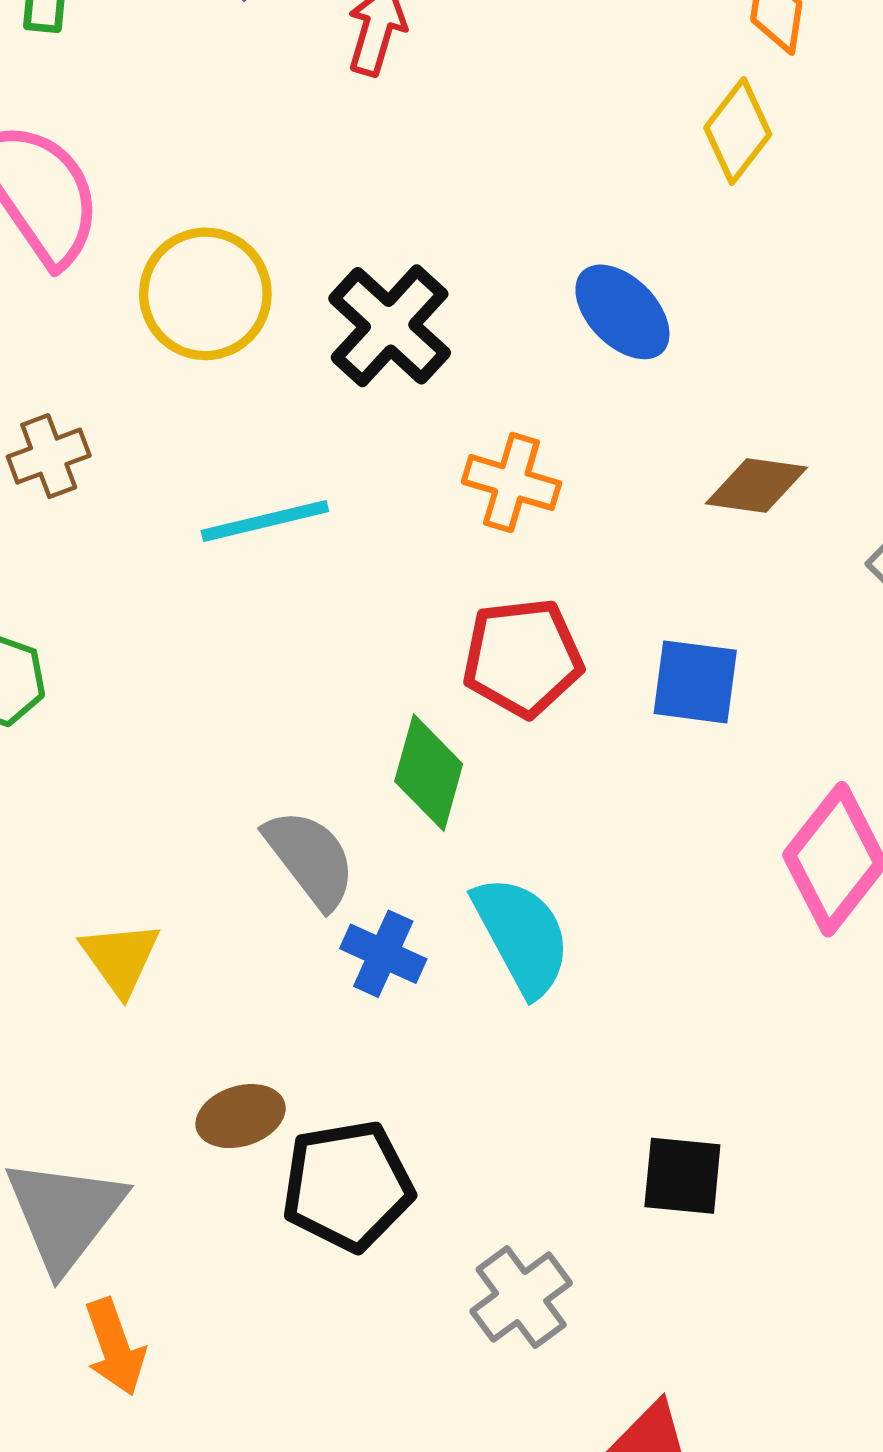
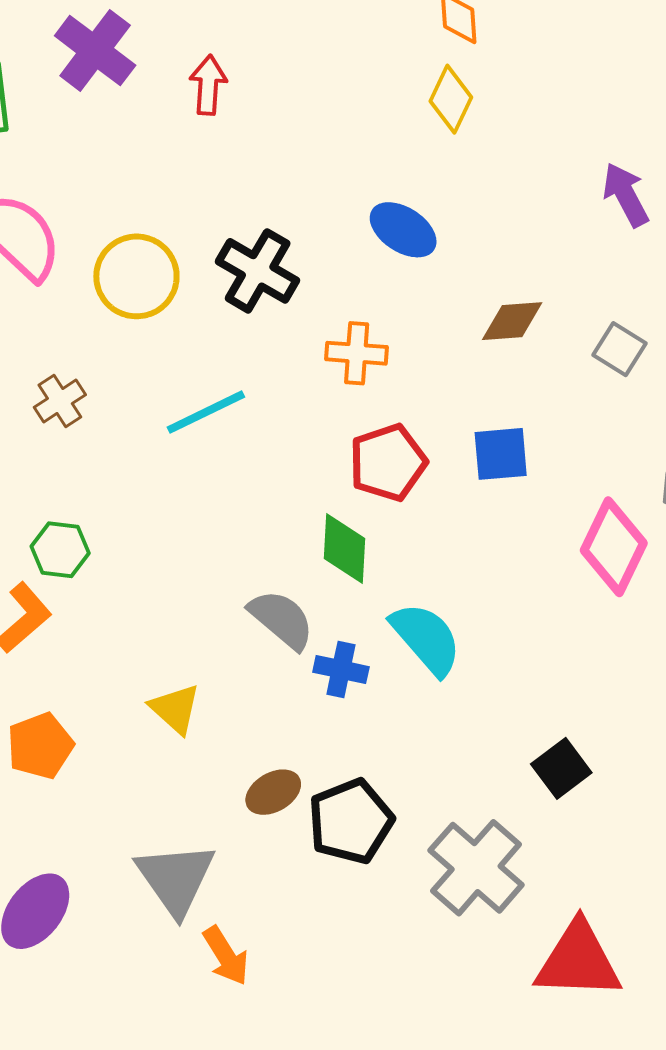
black square: (682, 1176) -> (561, 768), turned -30
gray cross: (521, 1297) -> (476, 868), size x1.5

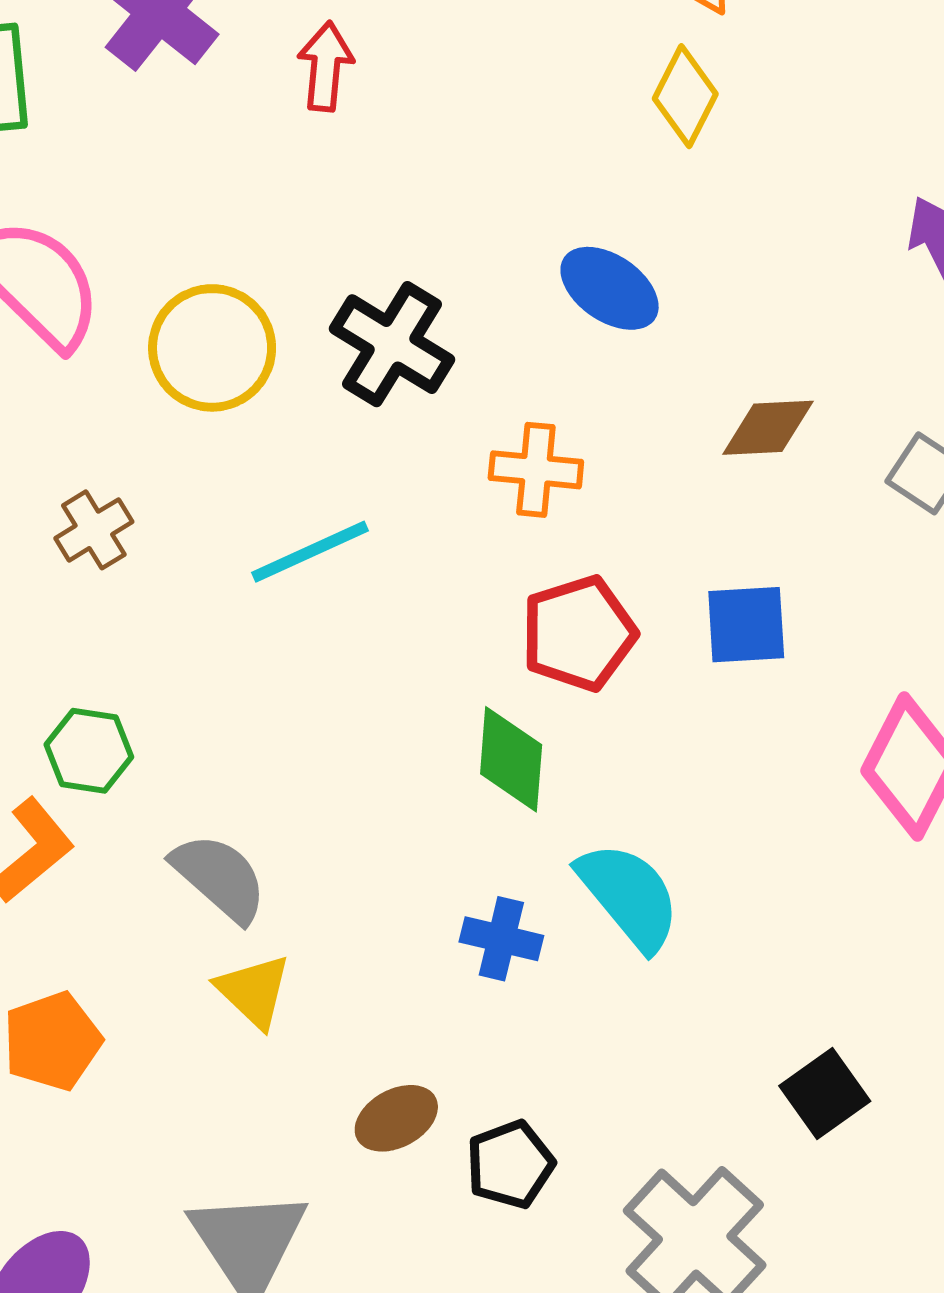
gray semicircle: (282, 619) -> (219, 878), moved
black pentagon: (351, 821) -> (510, 1164), size x0.7

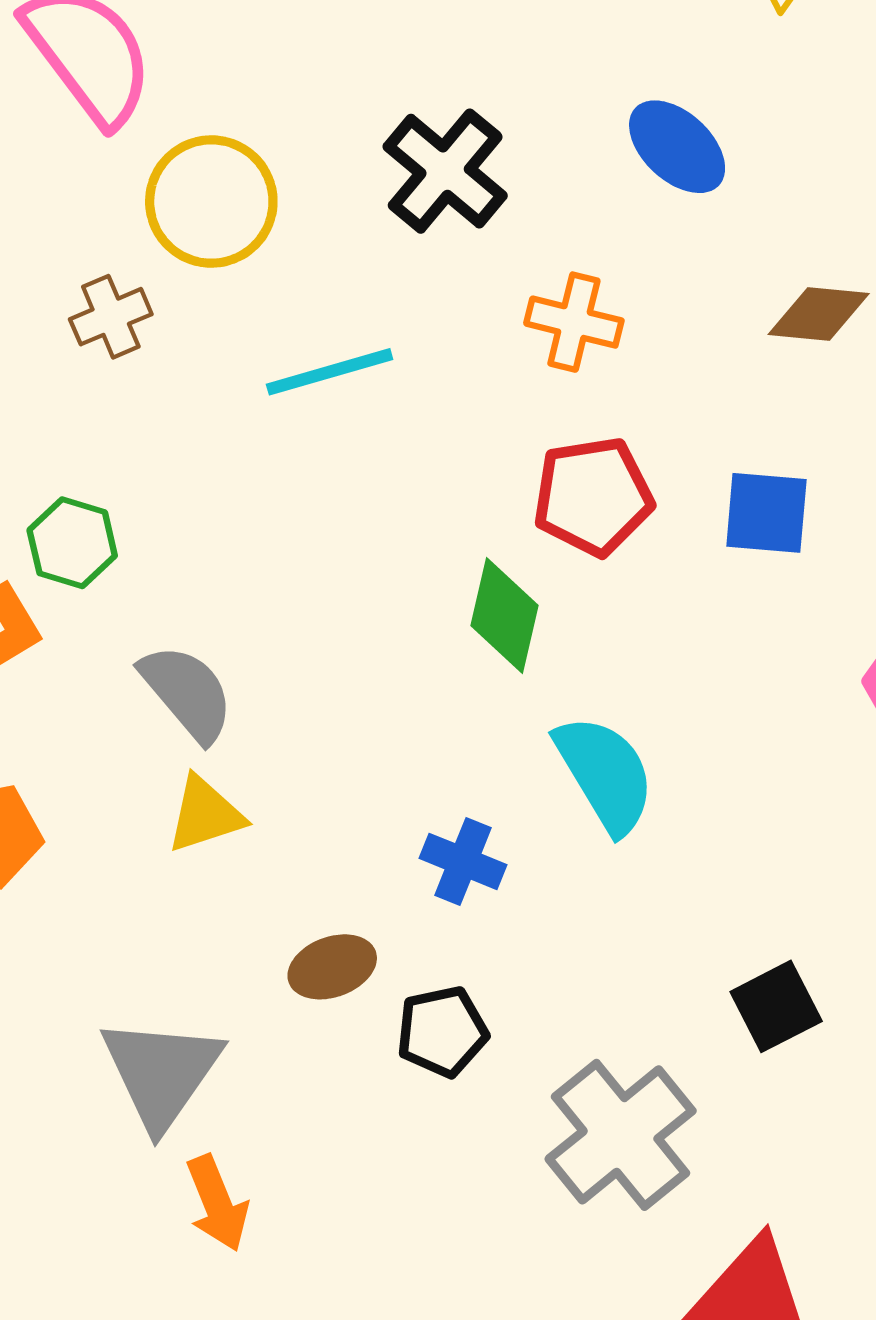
yellow circle: (212, 348) -> (211, 202), moved
blue cross: (501, 939) -> (463, 861), moved
yellow triangle: (254, 991) -> (205, 815), turned 50

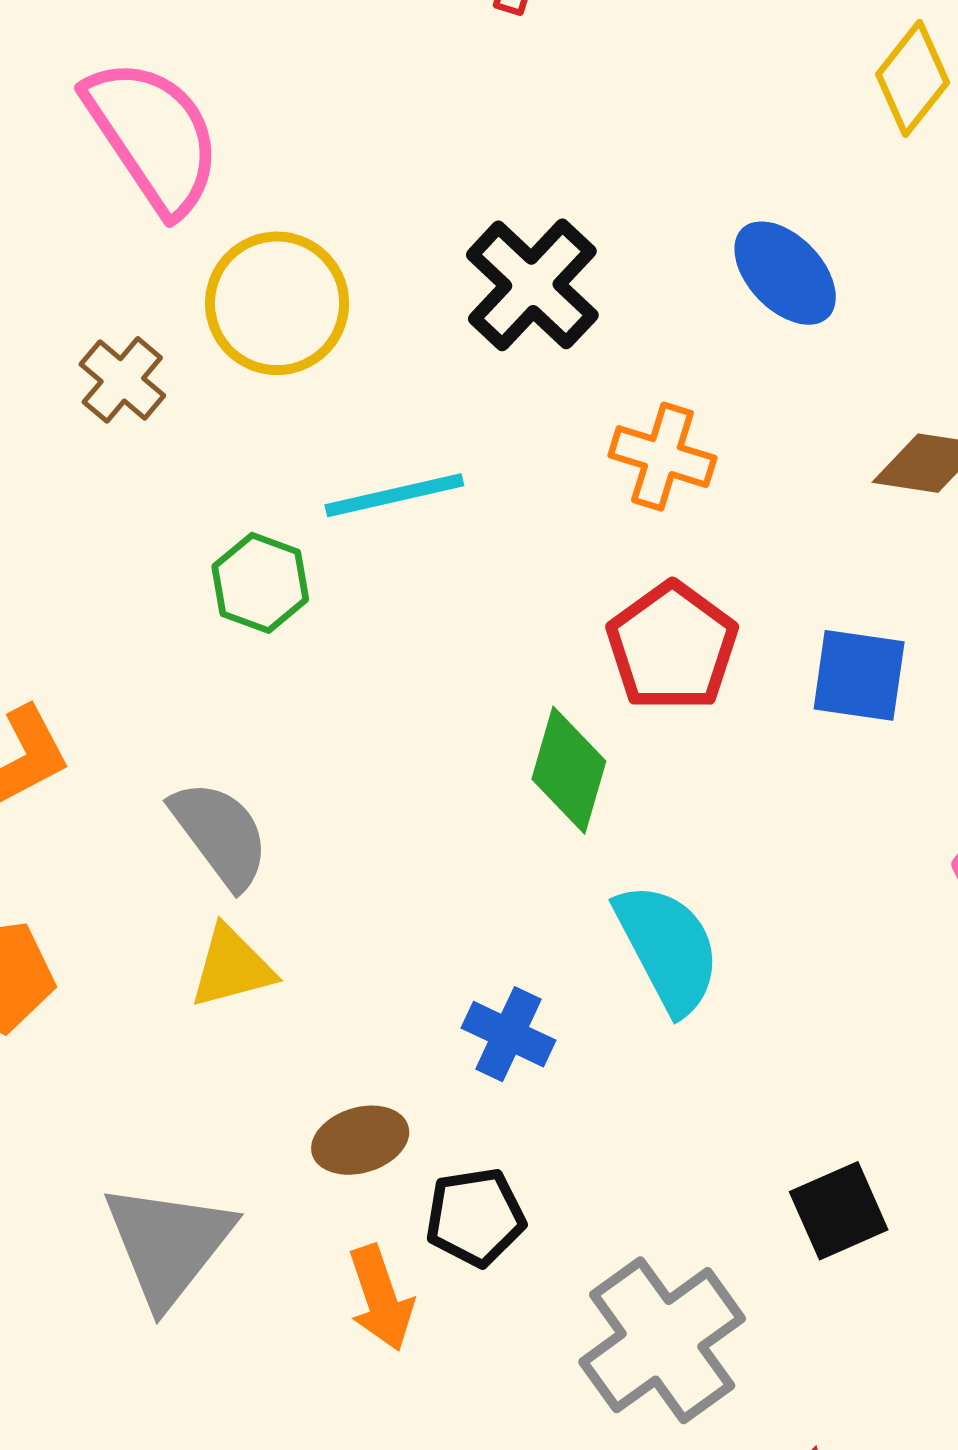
brown cross: (111, 317) -> (122, 380), moved, turned -30
red pentagon: (593, 496) -> (672, 647), turned -30
green hexagon: (72, 543) -> (260, 583), moved
orange arrow: (217, 1203) -> (381, 1298), moved

